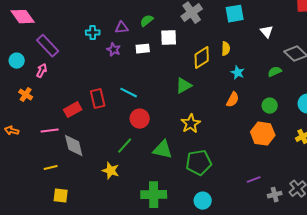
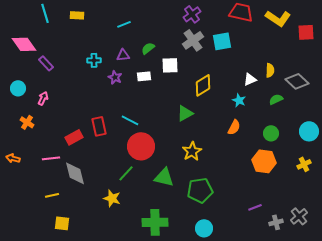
cyan square: (235, 14) -> (222, 41), moved
white triangle: (267, 32) -> (250, 79), moved, turned 48
purple rectangle: (48, 46) -> (46, 63), moved, size x0.7
yellow semicircle: (226, 49) -> (270, 70), moved
red circle: (140, 119) -> (141, 146), size x1.4

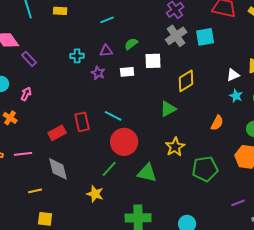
cyan star: (239, 100) -> (236, 96), moved
pink line: (51, 158) -> (23, 154), moved
green pentagon: (200, 190) -> (205, 169), moved

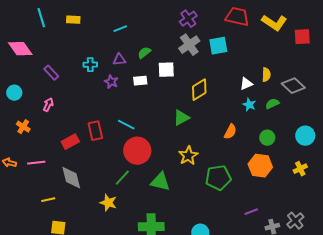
purple rectangle: (29, 59) -> (51, 73), moved
pink arrow: (26, 94) -> (48, 105), moved

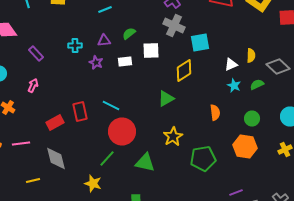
gray cross: (189, 45) -> (174, 26), turned -30
cyan square: (218, 46) -> (200, 42), moved
orange semicircle: (230, 132) -> (215, 112), turned -35

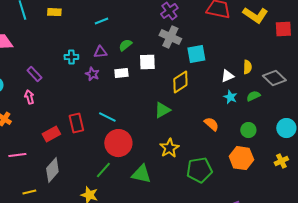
purple rectangle: (36, 54) -> (34, 74), moved
pink arrow: (33, 86) -> (29, 97), turned -40
orange semicircle: (215, 112) -> (211, 124), turned -42
gray diamond: (56, 158) -> (52, 170), turned 55

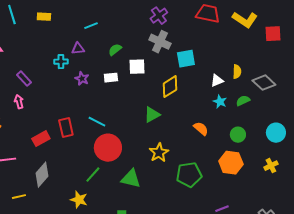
purple triangle: (100, 52) -> (78, 49), moved

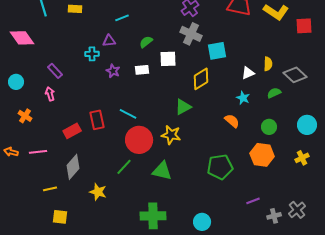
cyan star: (220, 102) -> (243, 98), moved
yellow star: (159, 153) -> (171, 135), moved, turned -30
yellow star: (79, 200) -> (98, 192), moved

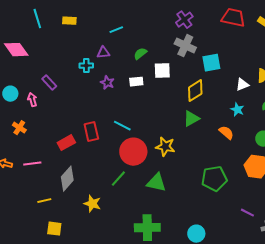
pink arrow: (50, 94) -> (32, 100), moved
green triangle: (183, 107) -> (191, 119), moved
purple line: (253, 201) -> (247, 213), turned 48

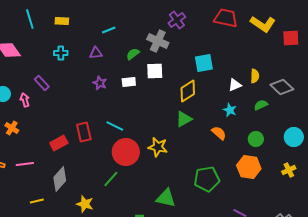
gray cross: (185, 46) -> (158, 41), moved
cyan cross: (86, 66) -> (61, 53), moved
green triangle: (156, 183) -> (166, 198), moved

